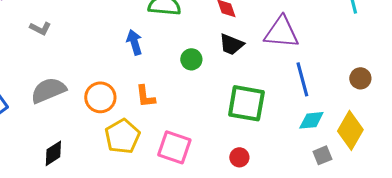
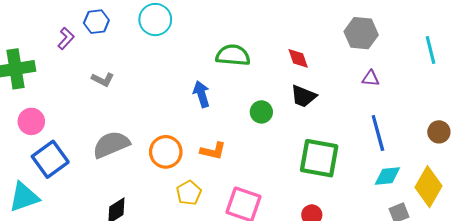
purple triangle: (281, 32) -> (371, 78), moved, size x0.5
orange L-shape: (145, 96) -> (213, 151), turned -70
yellow pentagon: (122, 136) -> (189, 193), size x0.7

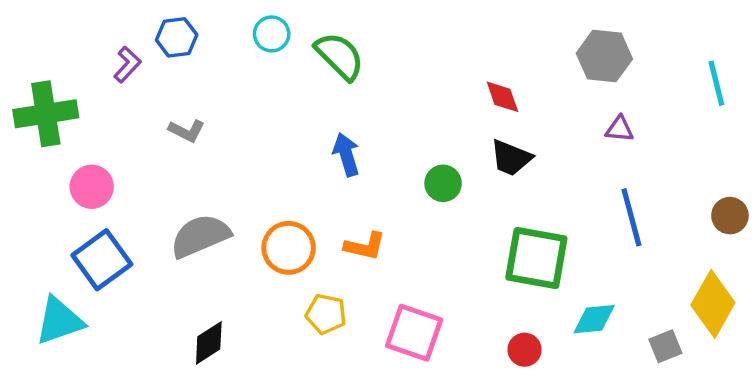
cyan circle: (155, 20) -> (272, 34), size x0.7
green semicircle: (233, 55) -> (340, 56), moved, turned 40
pink circle: (31, 121) -> (92, 187), moved
cyan diamond: (387, 176) -> (594, 319), moved
yellow pentagon: (189, 193) -> (326, 314), turned -30

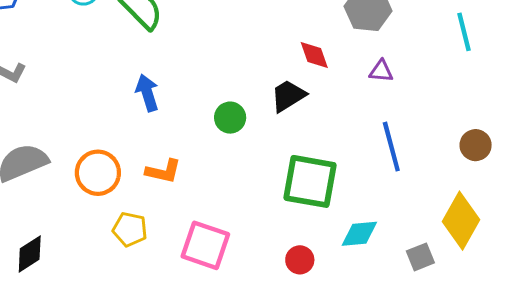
red diamond: (502, 97) -> (314, 55), moved
black trapezoid: (511, 158) -> (288, 96), turned 126

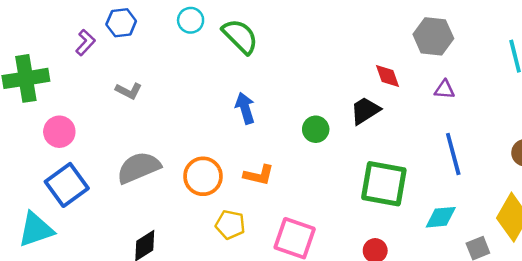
cyan diamond: (359, 234) -> (441, 217), moved

